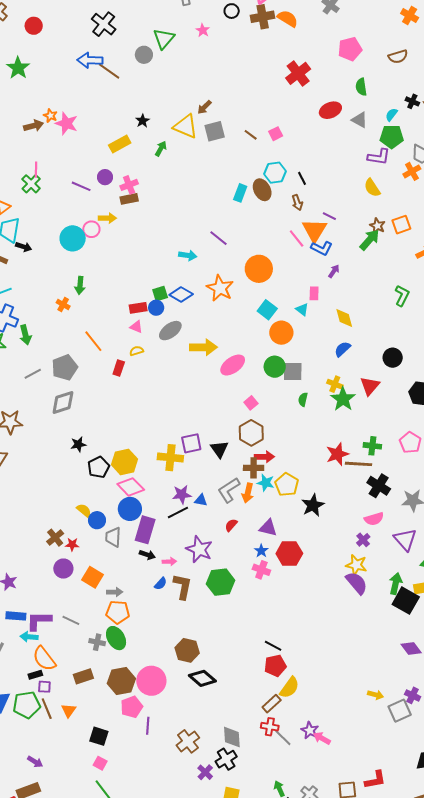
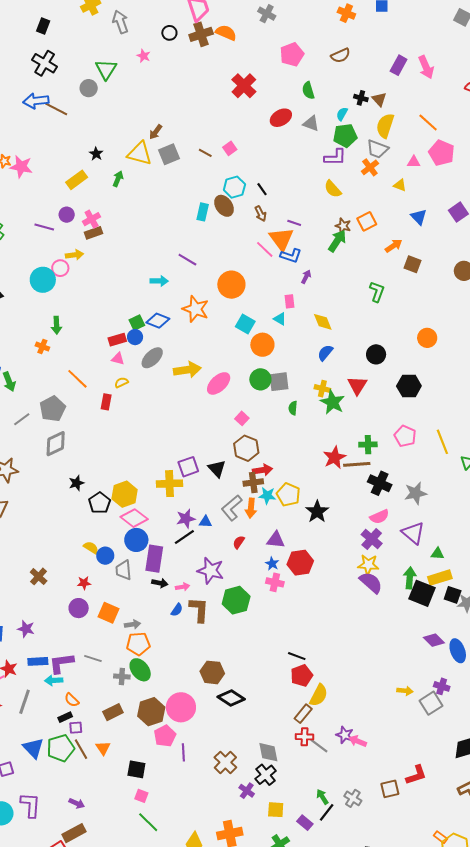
brown cross: (55, 538) -> (39, 576), moved
purple cross: (363, 540) -> (372, 539), size x1.5
orange semicircle: (44, 659) -> (72, 700), size x0.6

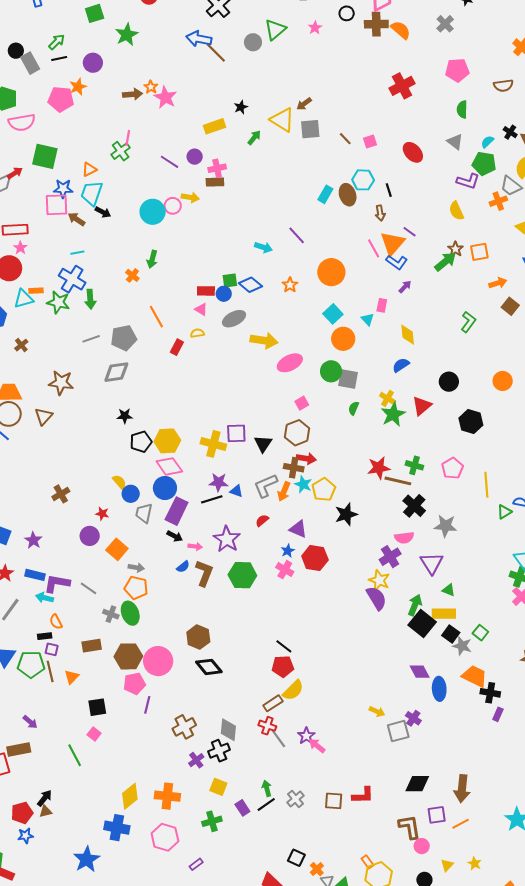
red ellipse: (281, 118) -> (413, 152), moved, turned 60
orange star: (196, 309) -> (290, 285), size x0.6
black square: (136, 769) -> (97, 707), turned -36
green line: (148, 822) -> (75, 755), moved

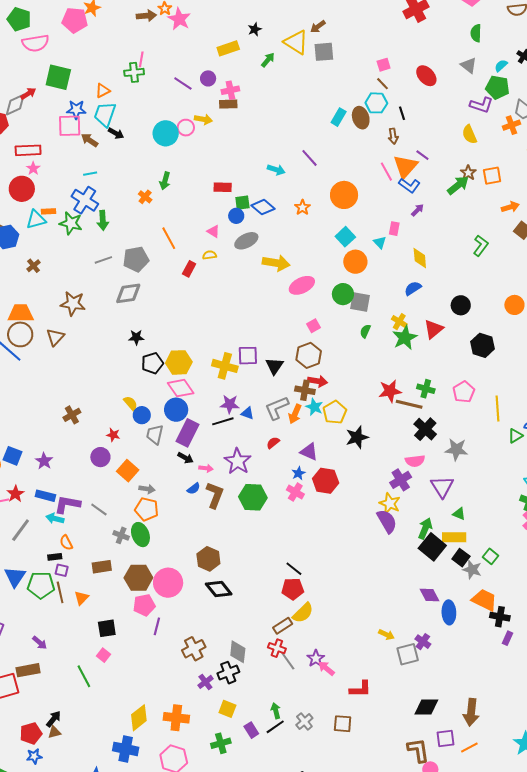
brown line: (345, 139) -> (382, 84), moved
green cross: (121, 151) -> (134, 72), turned 30
red rectangle: (206, 291) -> (223, 187), moved
red L-shape: (363, 795) -> (360, 689), moved

